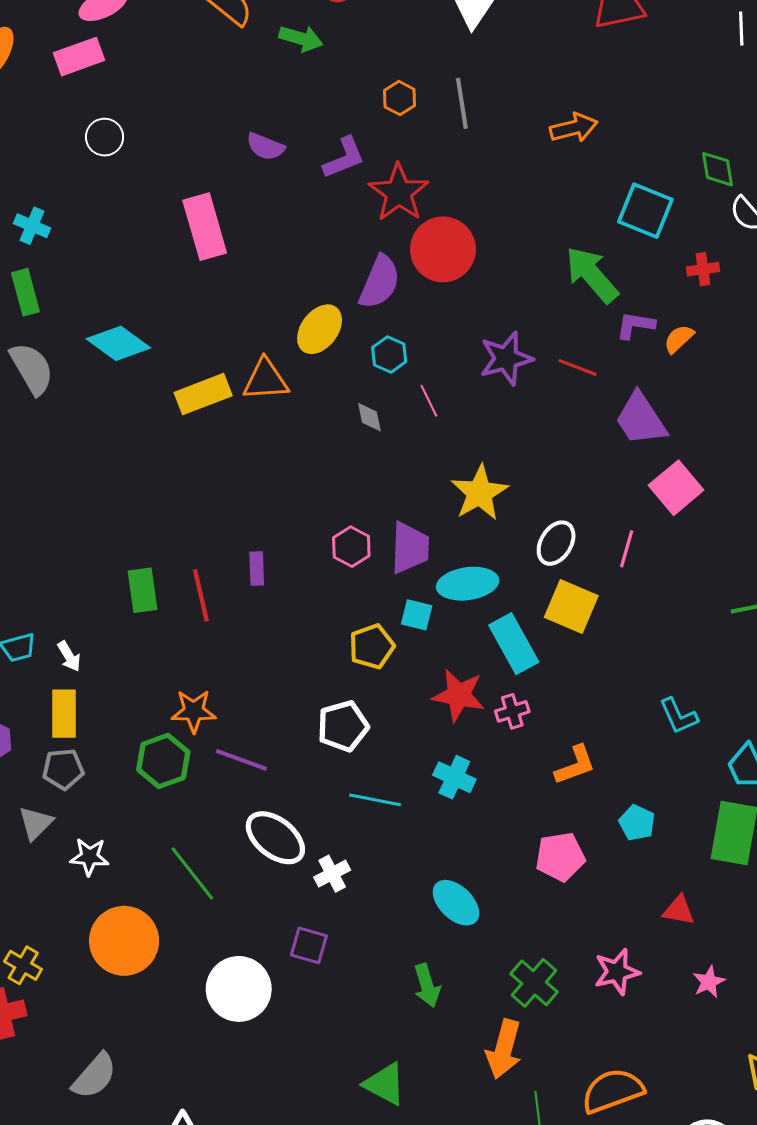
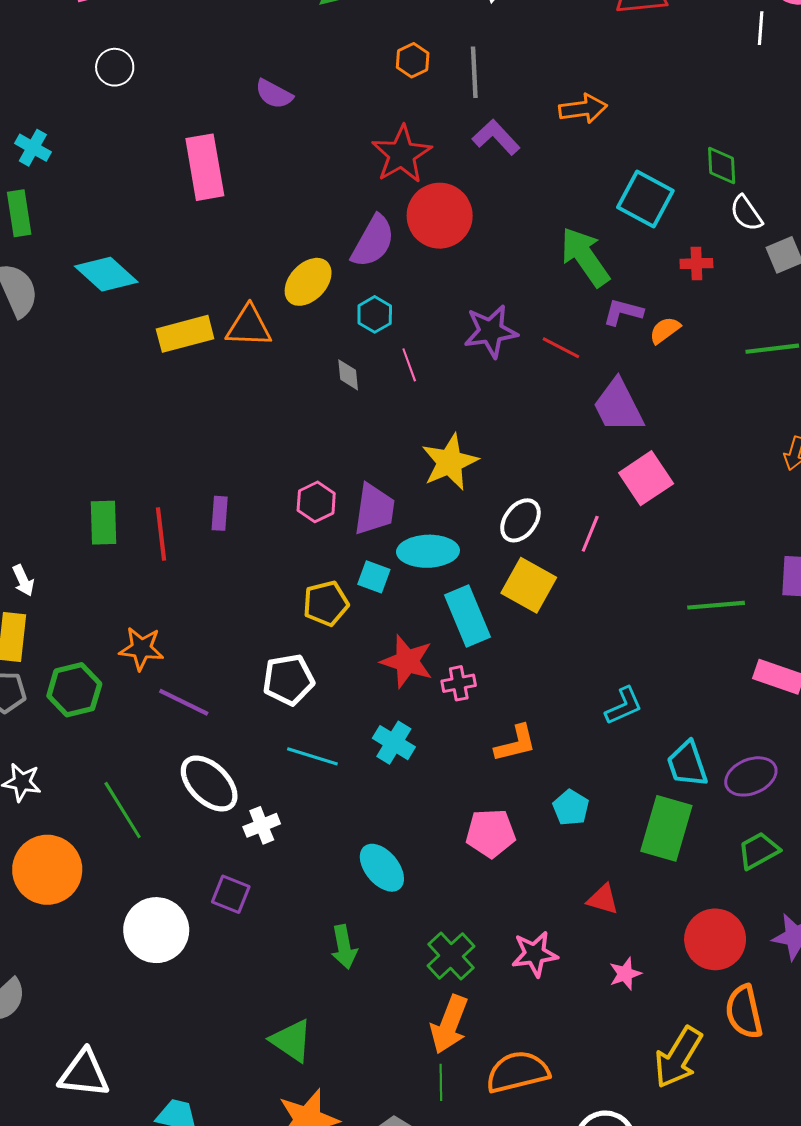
purple L-shape: (344, 158) -> (496, 137), moved, turned -117
cyan L-shape: (679, 716) -> (624, 706), turned -96
green hexagon: (163, 761) -> (74, 690), moved
orange arrow: (504, 1049) -> (449, 1024), moved

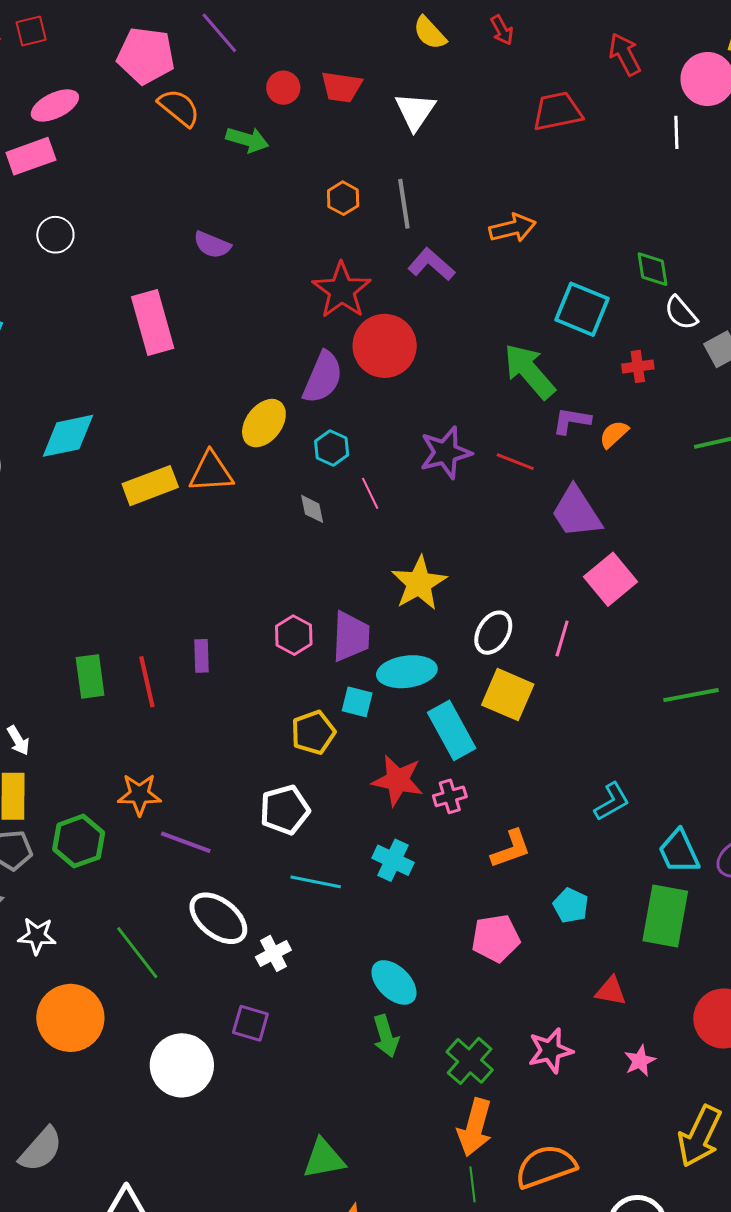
cyan diamond: (106, 274) -> (68, 436), turned -48
green arrow: (344, 947) -> (386, 1036), moved
green triangle: (291, 1041) -> (324, 1159), turned -39

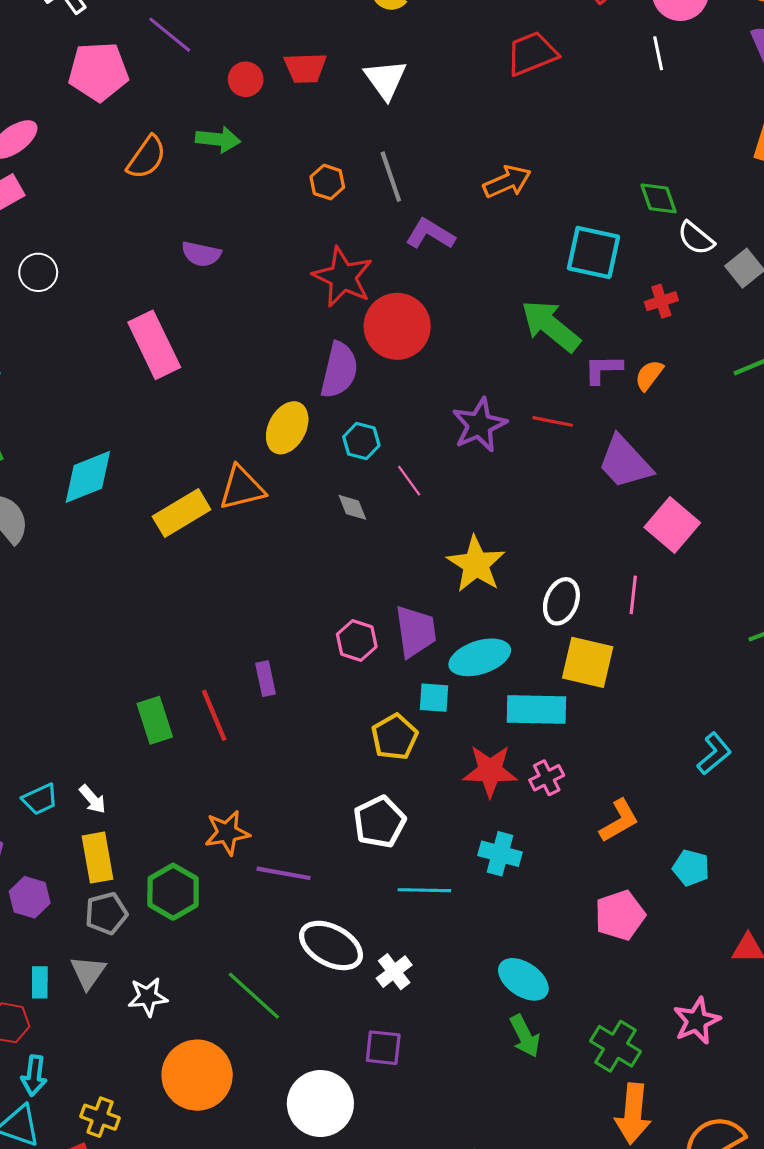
orange semicircle: (179, 108) -> (147, 157), moved, turned 96
cyan rectangle: (452, 730) -> (536, 710), turned -50

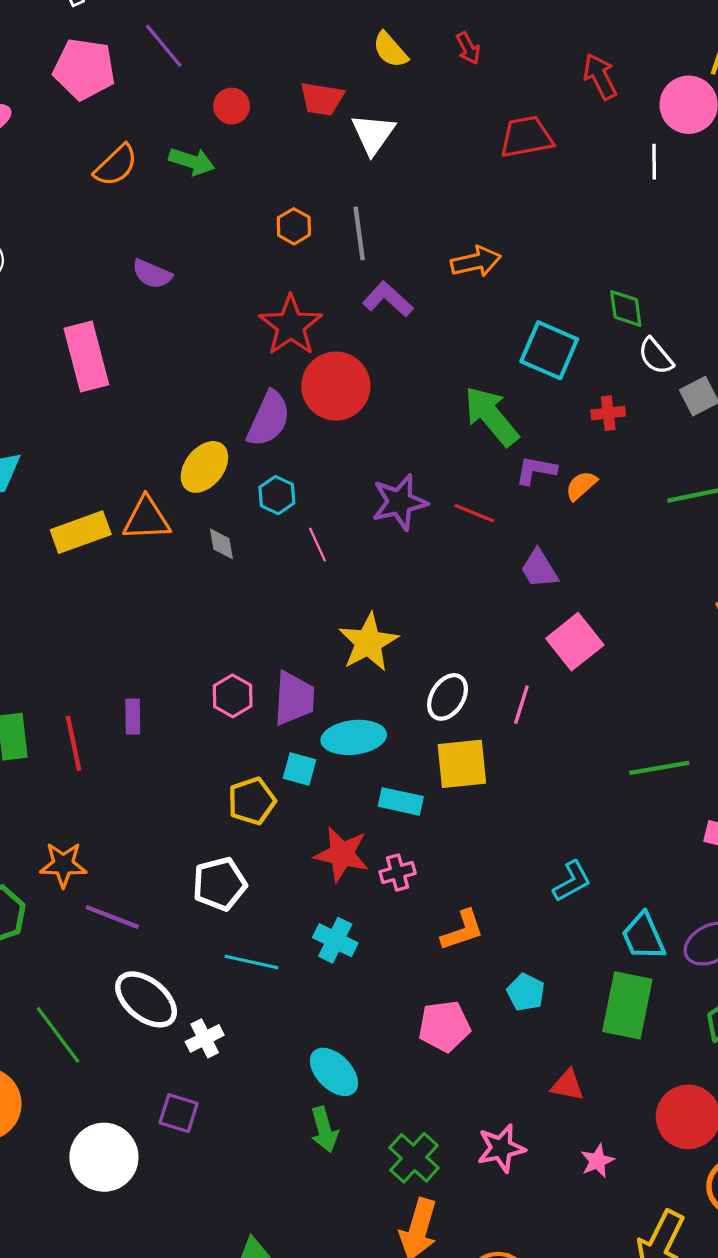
red trapezoid: (305, 68) -> (322, 99), moved
purple trapezoid: (625, 462) -> (539, 569), size x0.7
gray diamond: (352, 507) -> (221, 544), moved
yellow square: (588, 662) -> (462, 764), turned -30
cyan rectangle: (536, 710) -> (401, 801), size x0.7

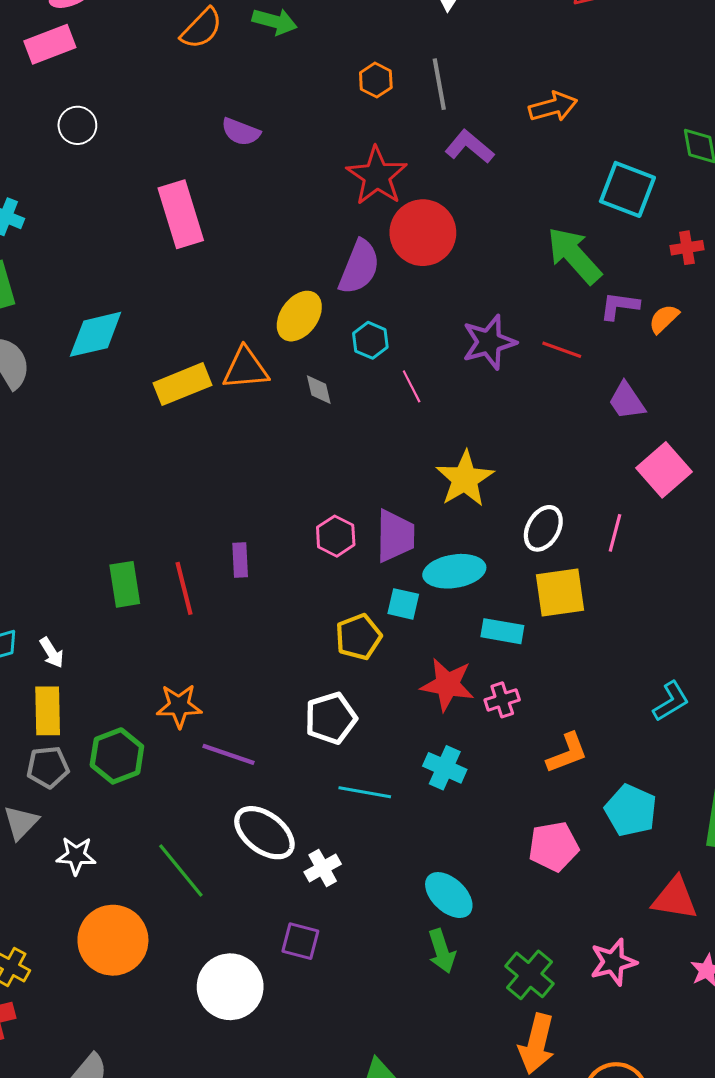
cyan pentagon: (526, 992) -> (631, 810), size x1.4
red triangle: (567, 1085) -> (675, 898), size x1.4

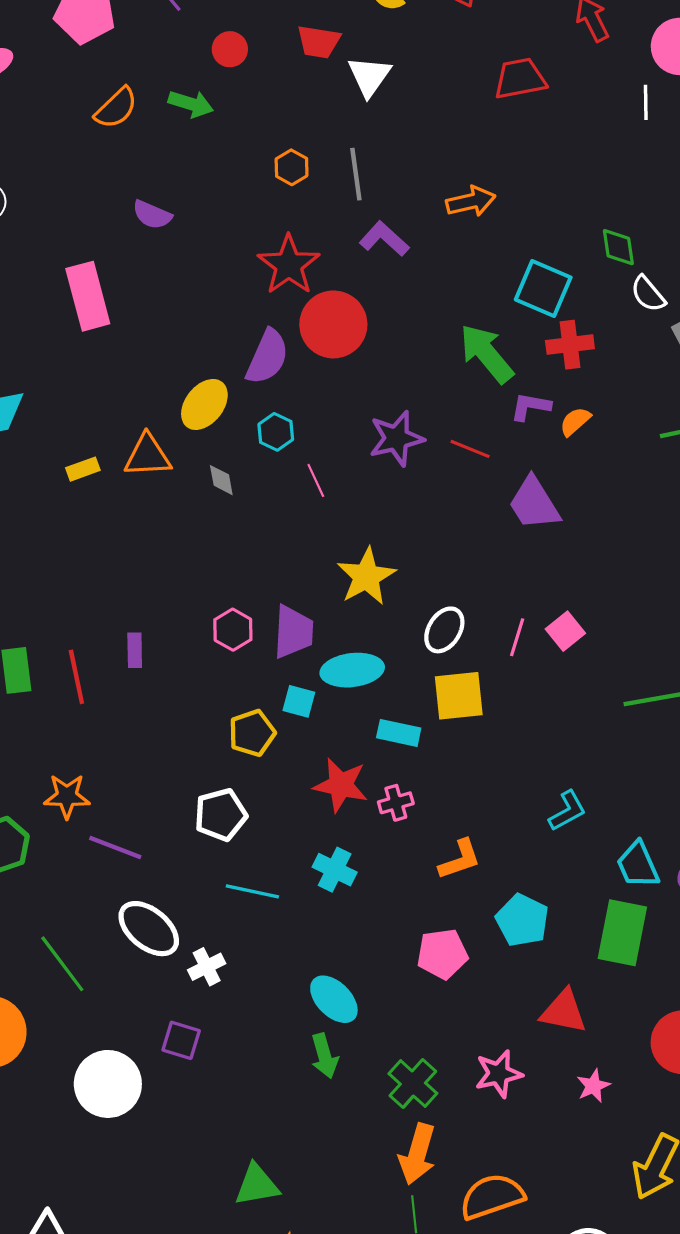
red cross: (687, 248) -> (570, 345), moved, size x1.4
yellow rectangle: (182, 384) -> (83, 469), size x0.6
purple trapezoid: (627, 401) -> (534, 504), size x1.4
pink square: (664, 470) -> (565, 631), moved, size x0.7

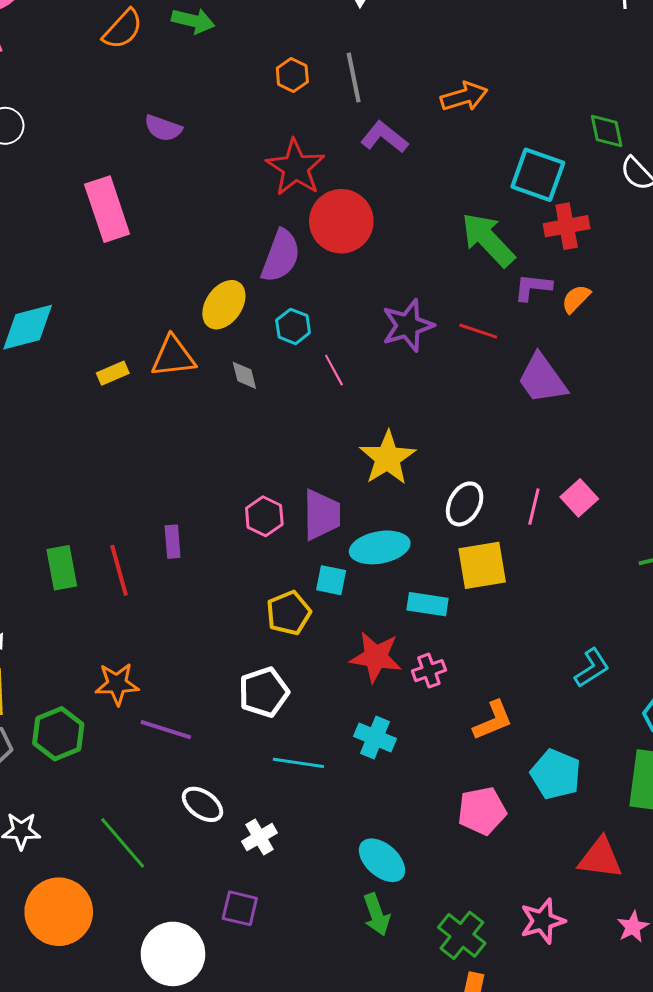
white ellipse: (149, 929) -> (202, 804), size x0.7

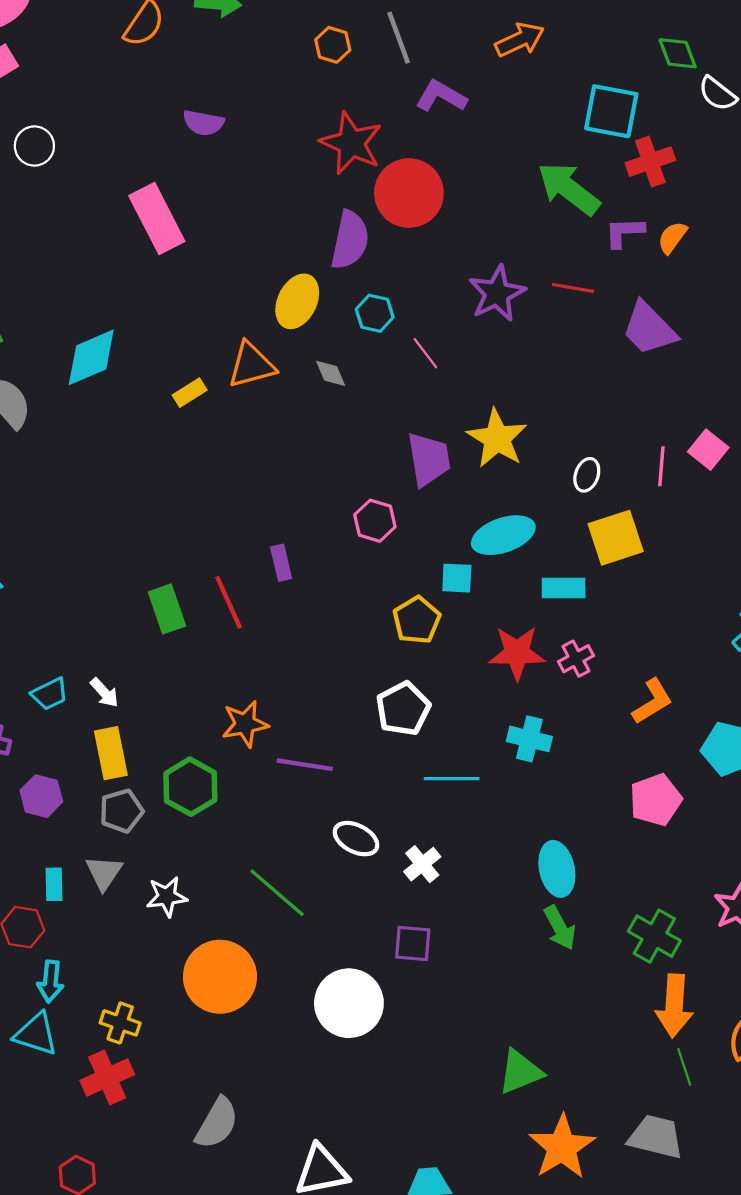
white ellipse: (465, 504) -> (587, 475), size x0.7
purple trapezoid: (322, 515) -> (429, 459), moved
cyan ellipse: (382, 860) -> (557, 869), turned 45

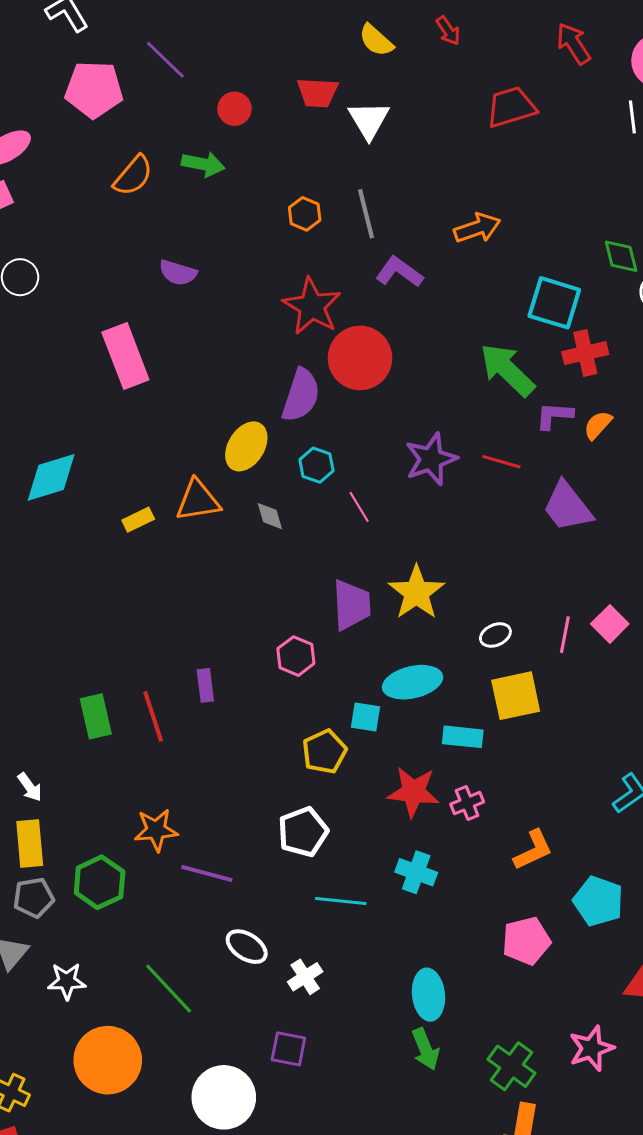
white ellipse: (587, 475) -> (495, 635), turned 40

